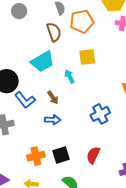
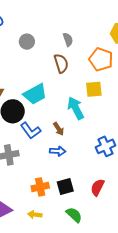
orange pentagon: (82, 21) -> (101, 59), moved, turned 30
cyan trapezoid: (42, 62) -> (35, 94), moved
cyan arrow: (69, 76) -> (76, 108), size x1.6

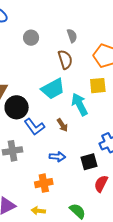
cyan trapezoid: (35, 94) -> (53, 89), moved
blue arrow: (58, 151) -> (57, 157), moved
black square: (65, 187) -> (89, 162), moved

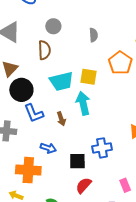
brown semicircle: (65, 60) -> (44, 50), moved
yellow square: (98, 86) -> (89, 77), moved
orange cross: (44, 183) -> (28, 170), size x1.4

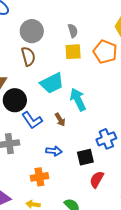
gray circle: (53, 26) -> (32, 31), size x1.5
yellow square: (89, 77) -> (73, 52), moved
orange cross: (28, 170) -> (39, 177), size x0.7

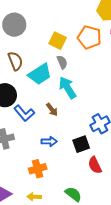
gray semicircle: (73, 31) -> (62, 62), moved
yellow square: (73, 52) -> (58, 41), turned 36
brown semicircle: (28, 56) -> (15, 61), moved
red semicircle: (97, 180) -> (95, 165), turned -48

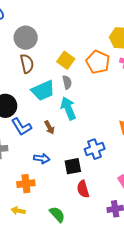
brown semicircle: (15, 61) -> (27, 64), moved

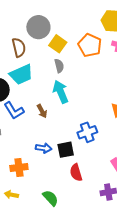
gray circle: (26, 38) -> (38, 27), moved
cyan trapezoid: (43, 90) -> (21, 74), moved
blue arrow: (42, 159) -> (44, 148), moved

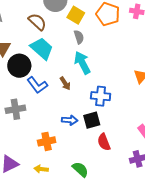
brown semicircle: (19, 47) -> (37, 22), turned -30
cyan trapezoid: (21, 74) -> (42, 48), turned -110
blue cross: (87, 132) -> (101, 96), moved, turned 30

